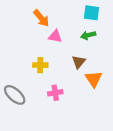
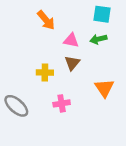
pink triangle: (55, 36) -> (71, 40), moved
brown triangle: (79, 62) -> (72, 63), moved

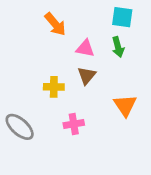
green arrow: (98, 39) -> (118, 47), turned -91

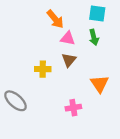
orange arrow: (55, 24) -> (55, 19), moved
pink cross: (74, 124) -> (73, 108), moved

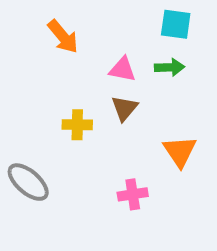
orange arrow: (55, 19) -> (63, 37), moved
green arrow: (94, 37) -> (170, 67), turned -77

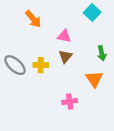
cyan square: (176, 24) -> (92, 13), turned 35
green arrow: (170, 67) -> (102, 53), moved, turned 80
gray ellipse: (28, 182) -> (15, 65), moved

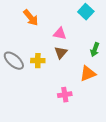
green arrow: (102, 53) -> (95, 50), turned 32
orange triangle: (94, 79) -> (88, 74), turned 42

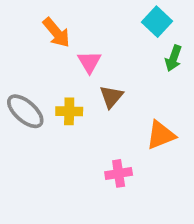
pink triangle: (60, 34) -> (89, 62), moved, turned 48
green arrow: (95, 50) -> (173, 58), moved

